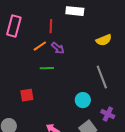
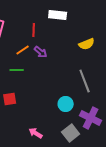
green line: (47, 68) -> (17, 70), moved
purple cross: (108, 114) -> (91, 118), size x1.5

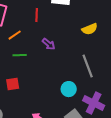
orange line: (23, 50) -> (15, 35), moved
purple arrow: (41, 52) -> (49, 44), moved

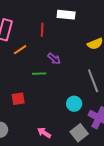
green line: (20, 55) -> (39, 74), moved

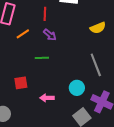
purple arrow: (54, 59) -> (50, 35), moved
pink arrow: (44, 133) -> (47, 98), moved, turned -32

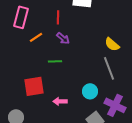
yellow semicircle: (98, 28) -> (112, 44), moved, turned 63
red square: (21, 83) -> (34, 86), size x1.5

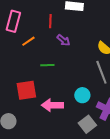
purple arrow: (63, 38) -> (63, 40), moved
pink arrow: (60, 101) -> (52, 105), size x1.5

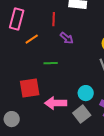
gray square: (87, 124) -> (82, 114), moved

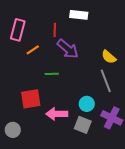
purple arrow: (67, 38) -> (68, 49), size x1.6
gray square: (82, 114) -> (83, 125), turned -30

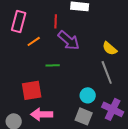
pink arrow: (57, 114) -> (42, 114), moved

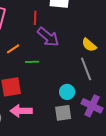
orange line: (34, 41) -> (13, 49), moved
gray square: (84, 116) -> (63, 113), turned -30

